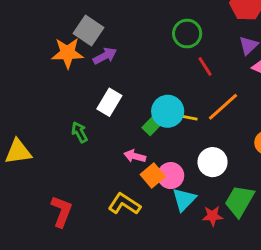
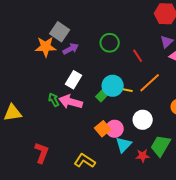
green circle: (187, 34) -> (110, 43), moved
pink arrow: (135, 156) -> (71, 102), moved, size x1.6
yellow L-shape: (124, 204) -> (85, 161), moved

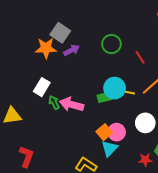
white rectangle: (74, 80) -> (42, 87), moved
green rectangle: (103, 95) -> (104, 97), turned 32
cyan triangle: (124, 145) -> (109, 149), moved
red L-shape: (42, 153) -> (26, 157), moved

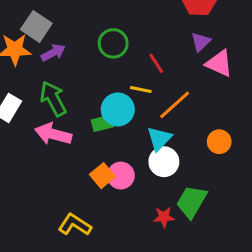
yellow line: (128, 92) -> (141, 89), moved
green arrow: (54, 102) -> (53, 99), moved, size x1.6
cyan triangle: (109, 149) -> (159, 139), moved

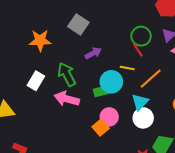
gray square: (36, 26) -> (78, 24), moved
green circle: (113, 43) -> (141, 36), moved
purple arrow: (53, 53) -> (93, 53), moved
pink circle: (121, 176) -> (109, 117), moved

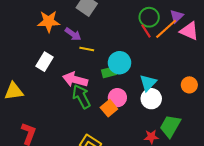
purple arrow: (93, 53) -> (73, 34), moved, turned 63
yellow line: (127, 68) -> (87, 49), moved
green arrow: (67, 74) -> (81, 97), moved
orange line: (151, 79) -> (166, 29), moved

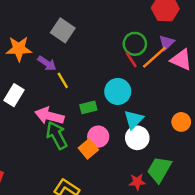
yellow line: (87, 49) -> (63, 80), turned 48
cyan circle: (120, 63) -> (118, 91), moved

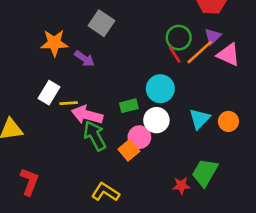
yellow line: (63, 80) -> (69, 103), moved, turned -63
cyan triangle: (134, 120) -> (200, 119), moved
white circle: (137, 138) -> (156, 120), moved

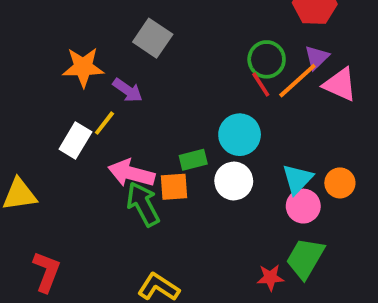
yellow line: (69, 103) -> (104, 123), moved, turned -48
pink circle: (139, 137) -> (303, 206), moved
orange square: (129, 150) -> (174, 187), moved, turned 36

